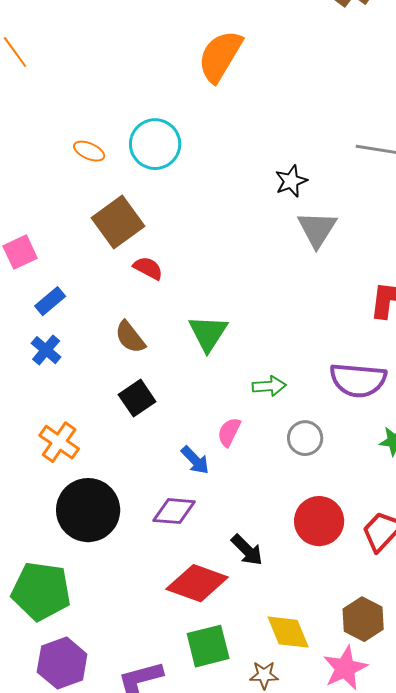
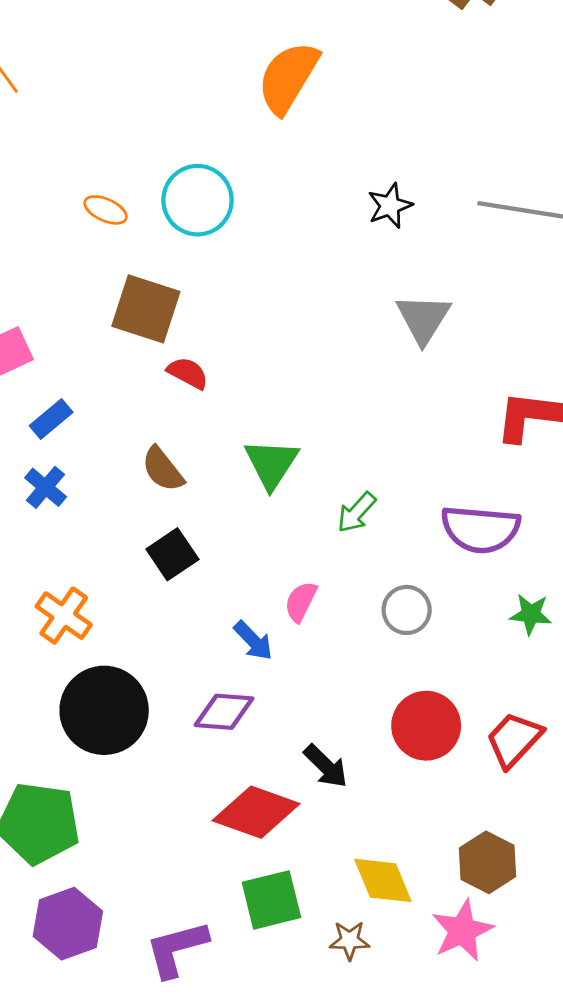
black star: (291, 181) -> (390, 206), moved
brown square: (118, 222) -> (146, 309), turned -36
green arrow: (269, 386) -> (356, 512), moved, turned 136

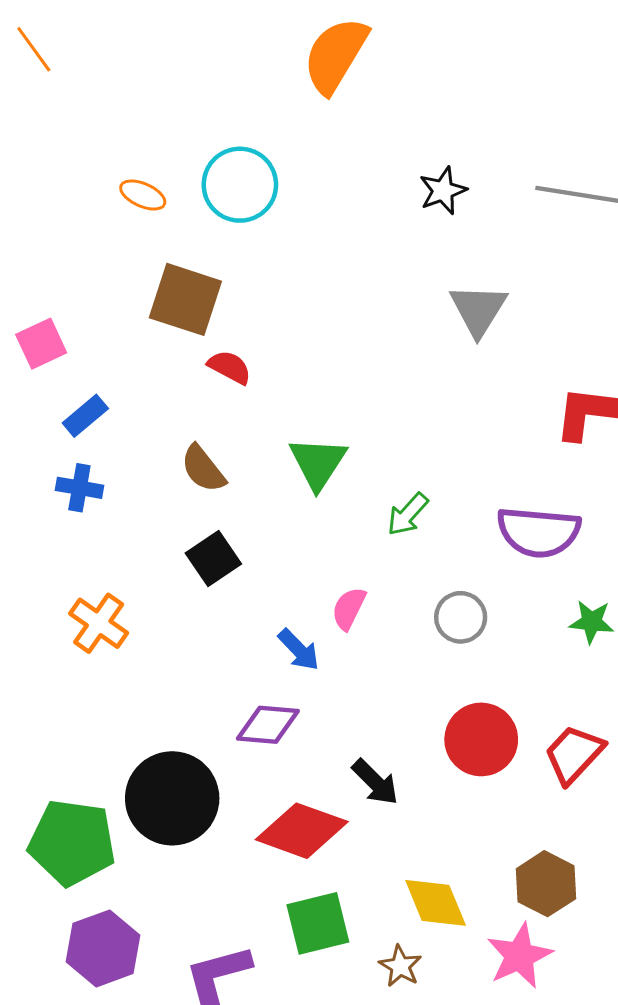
blue cross: (46, 487) -> (79, 488), turned -30
black circle: (104, 710) -> (172, 798), moved
brown star: (349, 940) -> (400, 966), turned 30

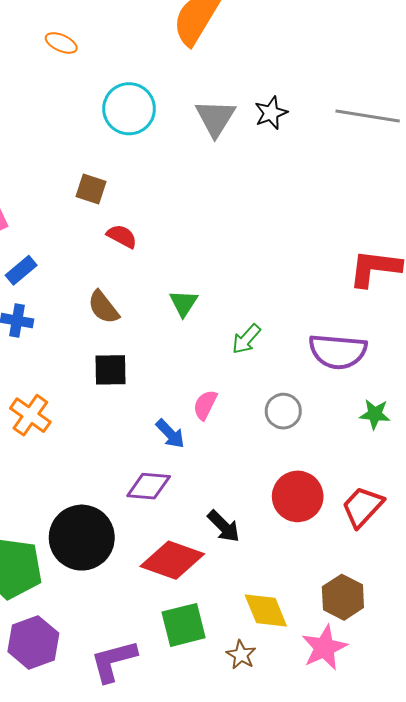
orange ellipse: (143, 195) -> (61, 43), moved
brown square: (185, 299) -> (91, 189), size x0.6
gray triangle: (478, 310) -> (215, 118), moved
green triangle: (318, 463) -> (184, 303), size x0.7
black square: (213, 558) -> (111, 370), turned 33

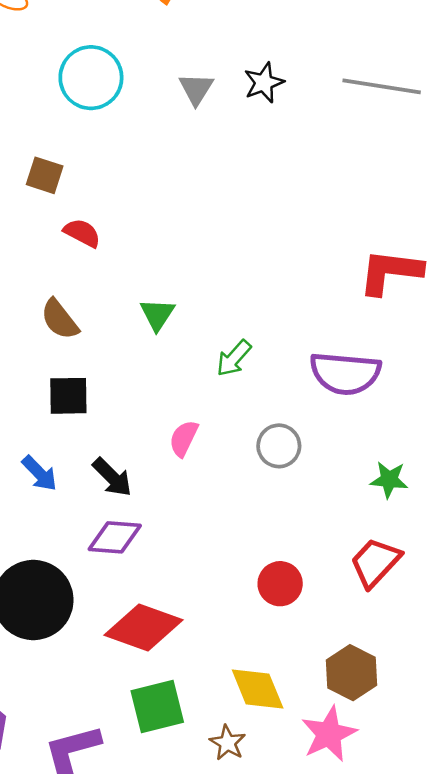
gray triangle: (215, 118) -> (196, 89), size x0.7
green star: (375, 414) -> (389, 480), moved
blue arrow: (170, 434) -> (40, 473), moved
red circle: (298, 496) -> (280, 584), moved, size x0.7
black arrow: (224, 526) -> (112, 477), moved

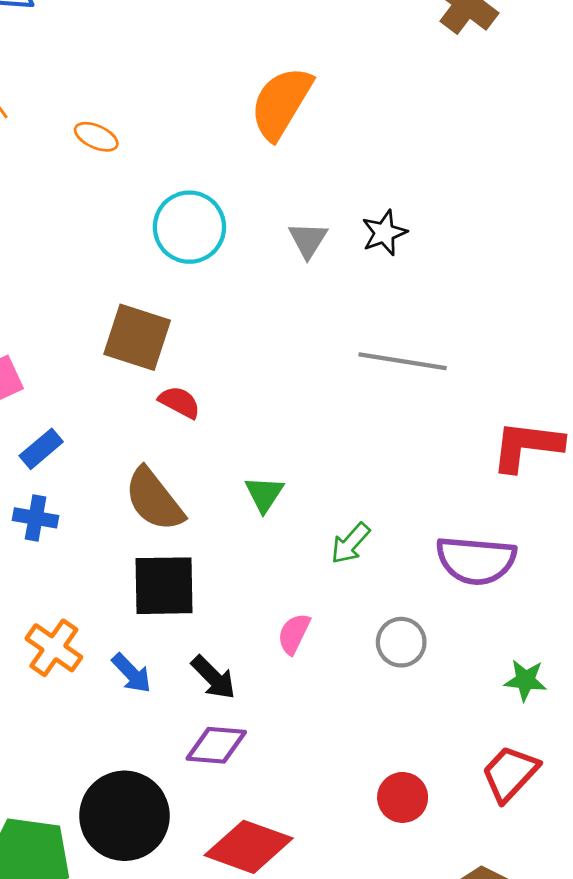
gray line: (382, 86) -> (403, 361), moved
brown square: (45, 175) -> (137, 337), size x1.6
brown semicircle: (60, 319) -> (154, 500), size x1.4
black square: (68, 396) -> (164, 586), size x1.4

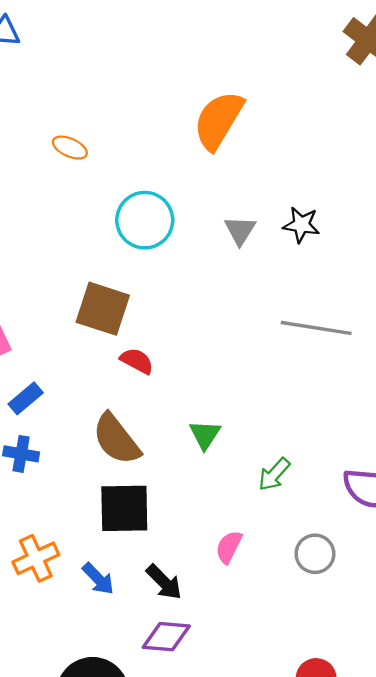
black star: (384, 233) -> (301, 225), turned 30
orange cross: (54, 648) -> (36, 558), turned 30

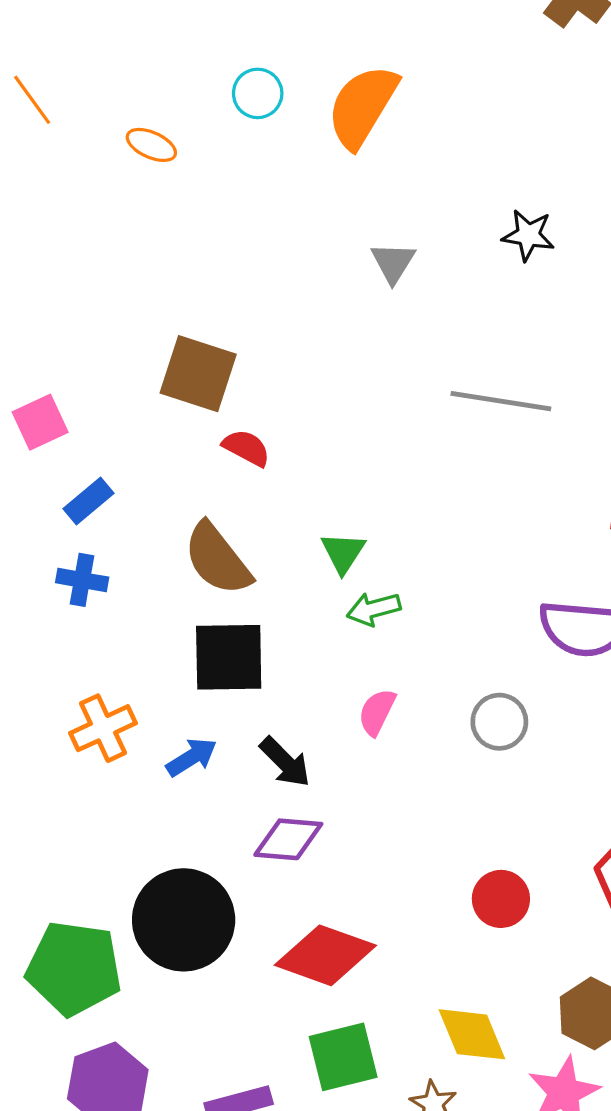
cyan circle: (145, 220) -> (258, 93), moved, size x0.6
black star: (301, 225) -> (528, 235), moved
green arrow: (274, 474) -> (374, 609), moved, turned 33
blue arrow: (98, 579) -> (192, 757), turned -78

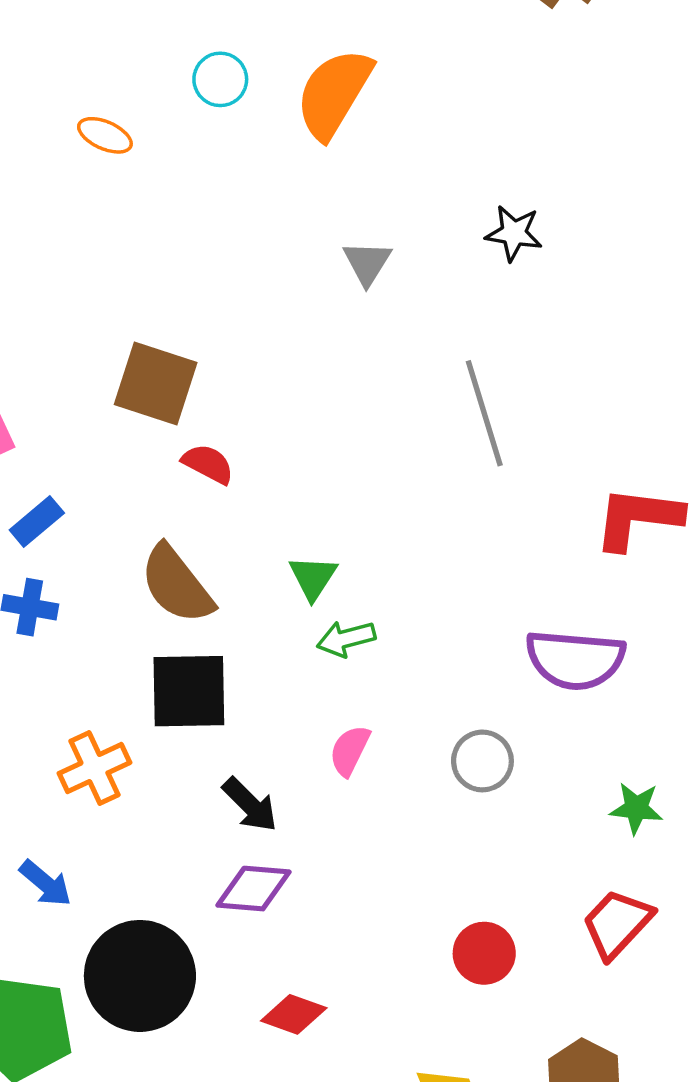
gray line: (501, 401) -> (484, 413), turned 64
orange cross: (103, 728) -> (94, 768), moved
blue arrow: (192, 757) -> (46, 883), moved, turned 72
red diamond: (325, 955) -> (294, 1014), size x0.6

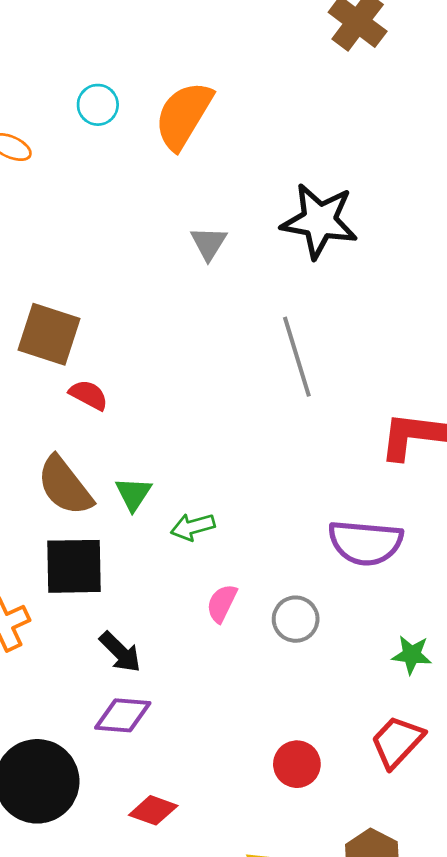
black star: (514, 233) -> (319, 221), size x1.8
green triangle: (313, 577) -> (133, 494), moved
pink semicircle: (350, 750) -> (222, 603), moved

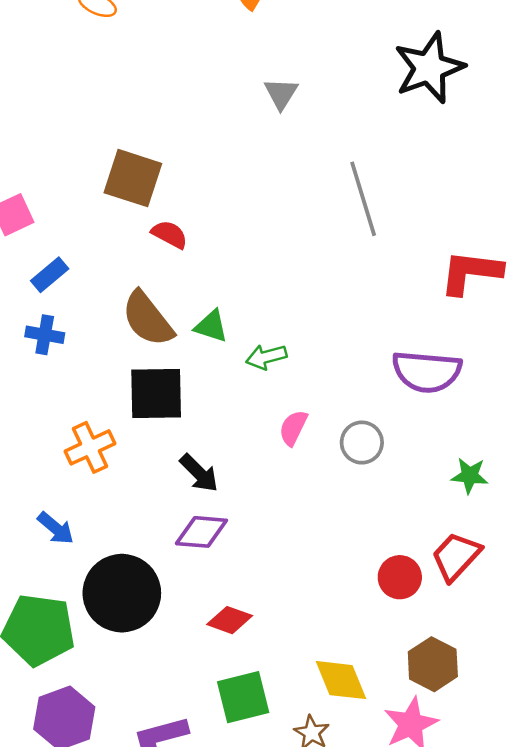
black star: (319, 221) -> (429, 68), moved, turned -30
green triangle: (133, 494) -> (211, 326), turned -45
red circle: (297, 764) -> (400, 577), moved

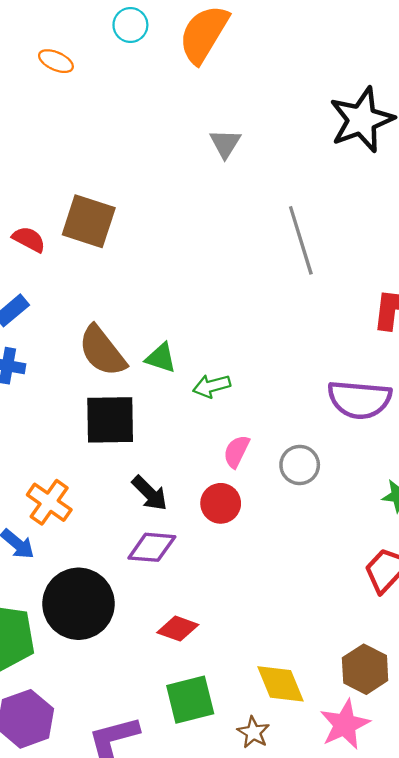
red semicircle: (170, 234) -> (29, 239), moved
orange cross: (90, 447) -> (49, 502), moved, turned -30
red circle: (400, 577) -> (221, 503), moved

